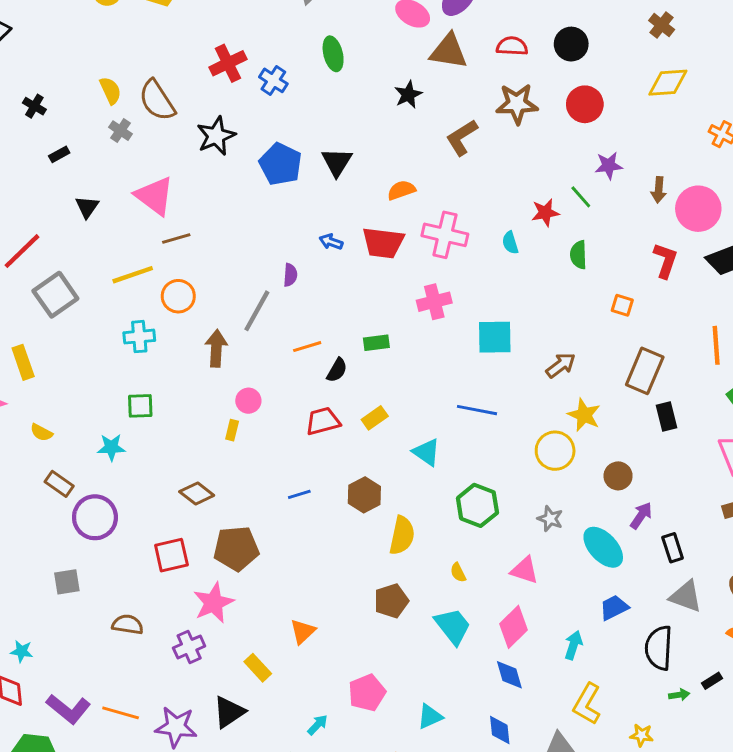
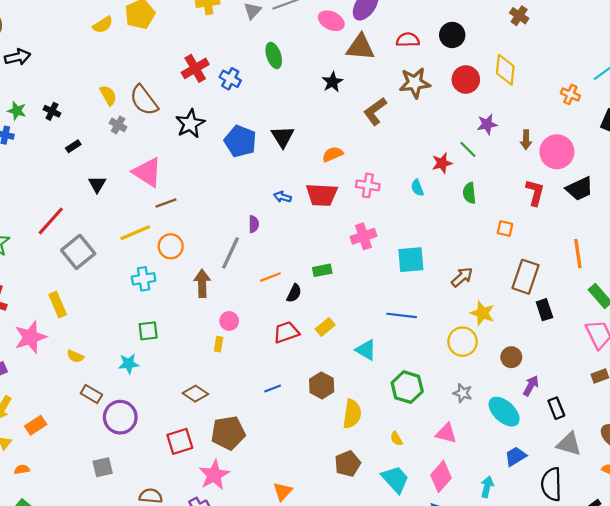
yellow diamond: (668, 83) -> (505, 70), moved, turned -76
pink cross: (445, 235) -> (368, 185), size x0.7

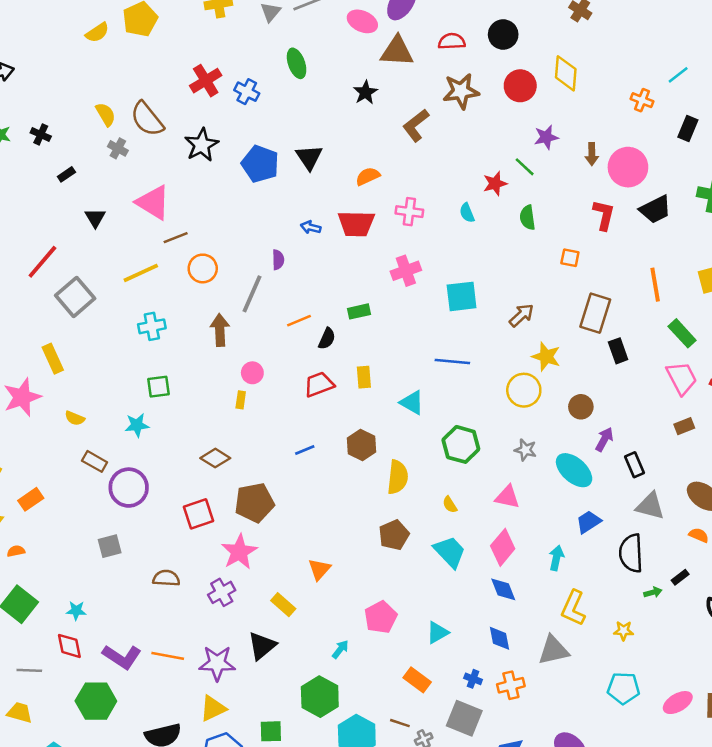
orange circle: (171, 246) -> (203, 268), moved
yellow rectangle: (325, 327) -> (364, 377), turned -54

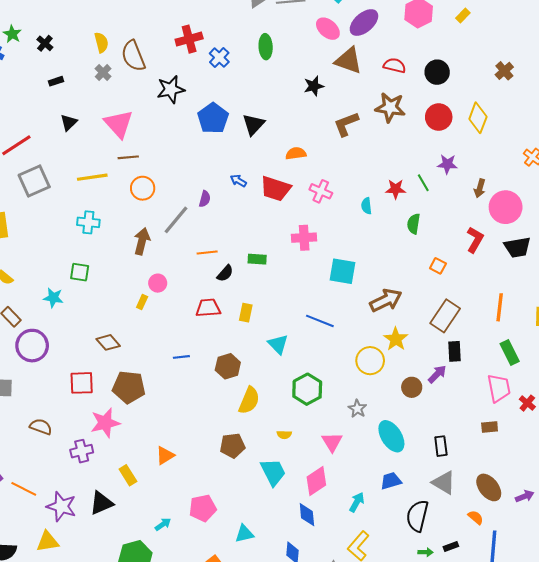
brown arrow: (521, 315) -> (386, 300), size x1.4
purple arrow: (604, 439) -> (437, 374), moved
pink triangle: (507, 497) -> (332, 442), turned 30
yellow semicircle: (450, 505) -> (284, 435), turned -72

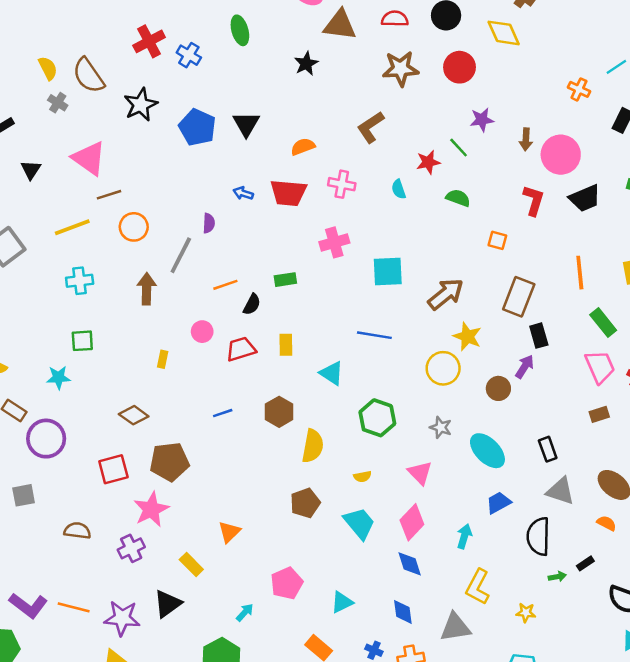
yellow diamond: (478, 118) -> (504, 33), moved, turned -32
brown L-shape: (346, 124) -> (371, 127), moved
green semicircle: (414, 224) -> (458, 198), turned 114
pink circle: (158, 283) -> (202, 332), moved

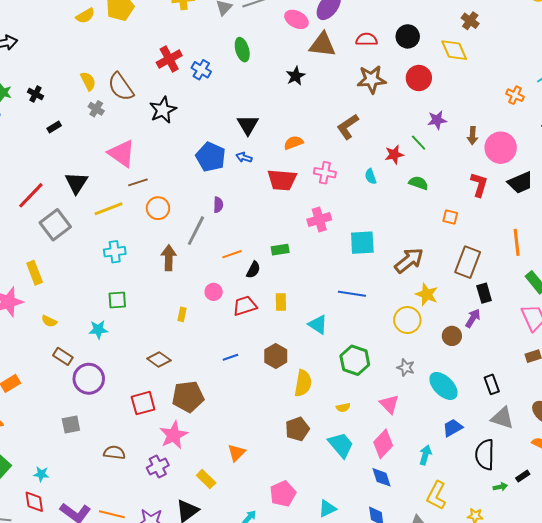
blue pentagon: (197, 127) -> (211, 157), moved
black triangle: (31, 170) -> (76, 183), moved, size x1.4
blue arrow: (243, 193) -> (244, 157), moved

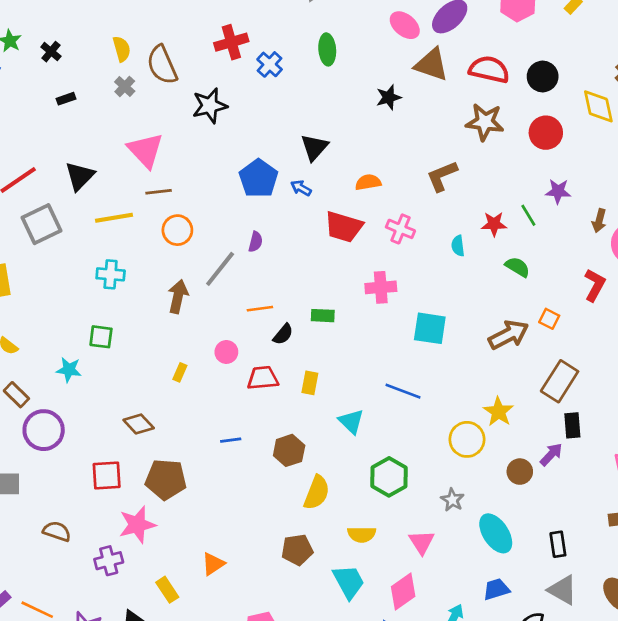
red semicircle: (367, 39) -> (489, 69), size x1.4
brown arrow: (409, 260) -> (509, 335), moved
yellow semicircle: (343, 407) -> (362, 534), size x1.5

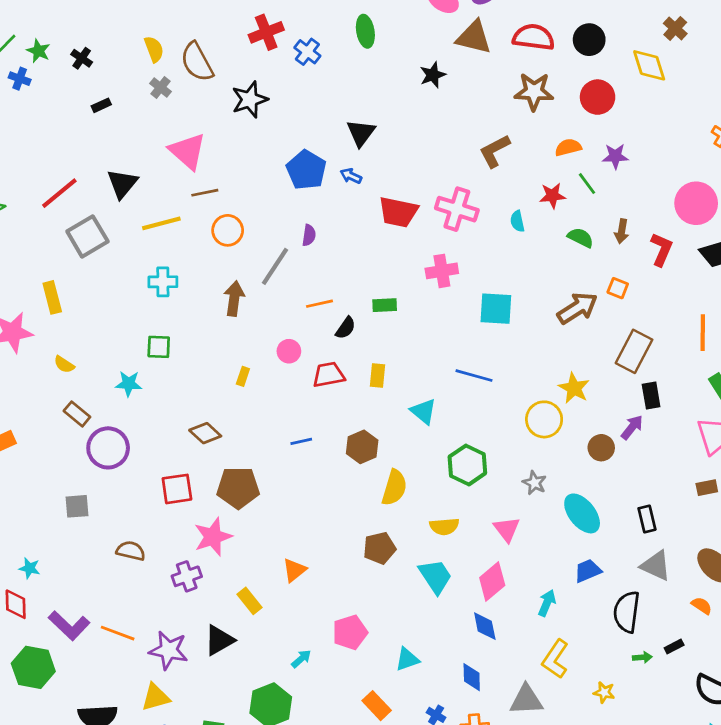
orange semicircle: (368, 182) -> (568, 147), moved
brown arrow: (599, 221) -> (622, 231), moved
pink cross: (400, 229) -> (457, 209), size x1.4

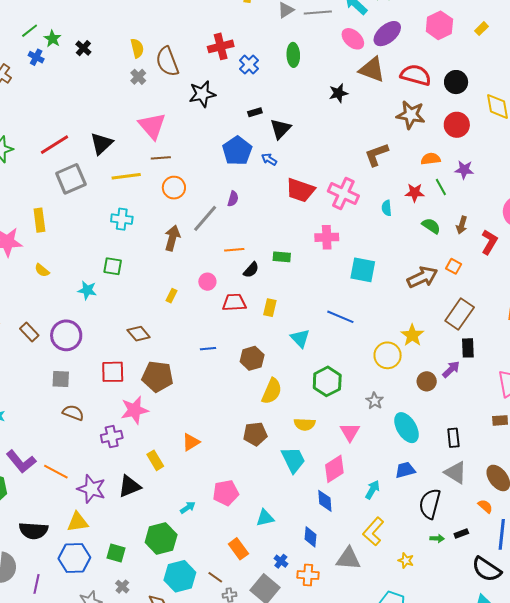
black rectangle: (101, 105) -> (255, 112), moved
brown rectangle: (77, 414) -> (29, 332), moved
gray square: (77, 506) -> (61, 379), moved

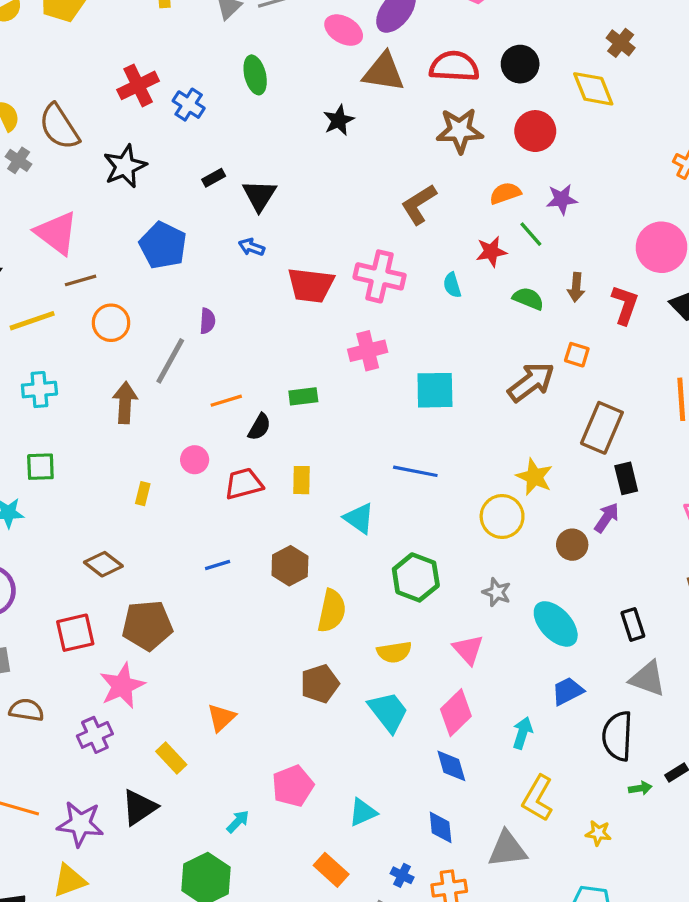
blue pentagon: (237, 151) -> (163, 245), moved

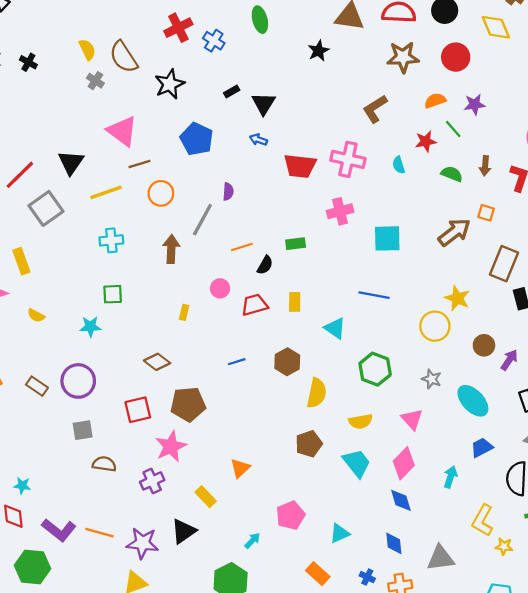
purple arrow: (607, 518) -> (509, 360), moved
yellow L-shape: (538, 798) -> (483, 520), moved

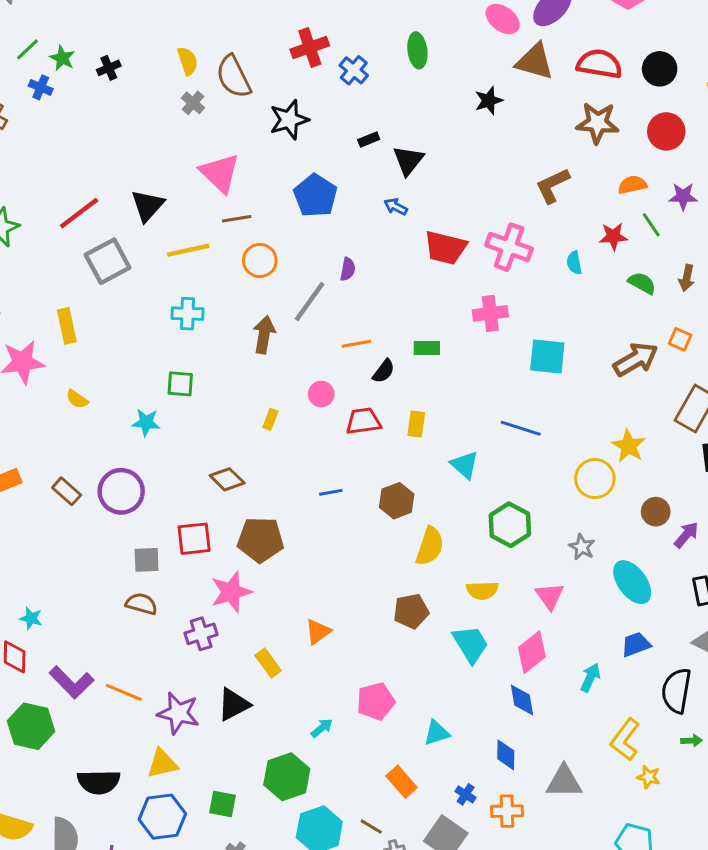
black cross: (28, 62) -> (109, 68), turned 30
gray square: (83, 430) -> (147, 560), moved

